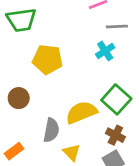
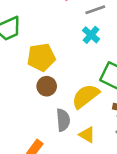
brown circle: (19, 98) -> (47, 86), moved

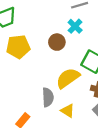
yellow pentagon: (41, 57) -> (18, 47), moved
brown circle: (47, 86) -> (57, 42), moved

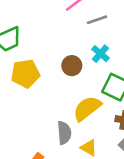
cyan cross: (75, 26) -> (100, 54), moved

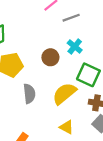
gray semicircle: (64, 133) -> (29, 94), moved

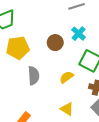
yellow semicircle: (64, 93) -> (67, 77), size x0.6

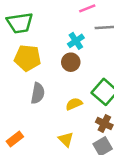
cyan cross: (79, 34) -> (76, 41), moved

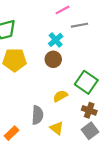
gray semicircle: (38, 93) -> (37, 115), moved

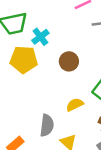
cyan cross: (56, 40) -> (40, 37), moved

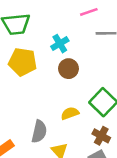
cyan cross: (40, 37) -> (60, 44), moved

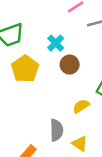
yellow pentagon: (23, 62) -> (25, 69), turned -30

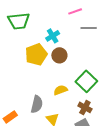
yellow pentagon: (25, 69) -> (36, 54), moved

